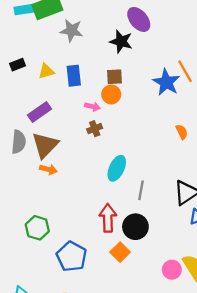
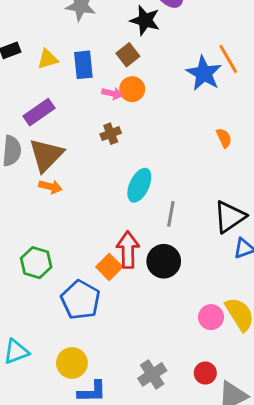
brown square: (115, 77) -> (128, 55), moved, turned -35
pink arrow: (92, 107) -> (112, 93), moved
orange square: (120, 252) -> (109, 267), moved

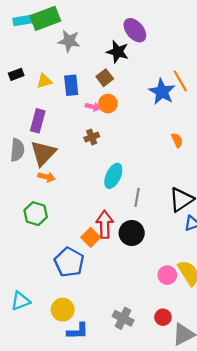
purple rectangle: (39, 112) -> (38, 121), turned -40
green hexagon: (36, 263) -> (36, 214), moved
gray cross: (152, 374) -> (123, 318), turned -30

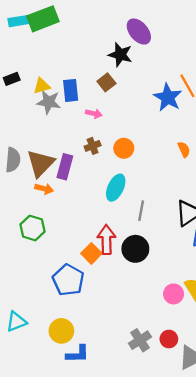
gray star: (69, 41) -> (49, 102), moved
orange circle: (108, 104) -> (124, 148), moved
purple rectangle: (38, 121) -> (65, 167), moved
gray cross: (123, 318) -> (140, 340), moved, turned 30

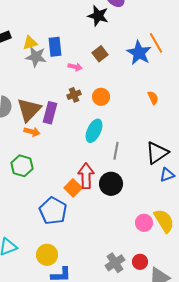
brown square: (106, 82) -> (100, 54), moved

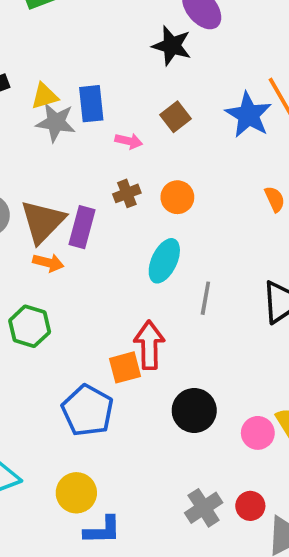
black circle: (111, 184) -> (194, 410), moved
orange square: (73, 188) -> (125, 367), turned 30

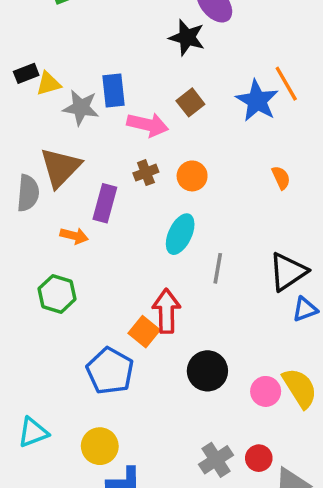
yellow triangle: (45, 96) -> (48, 84), moved
pink arrow: (129, 141) -> (148, 125), size x1.6
brown triangle: (43, 222) -> (60, 167), moved
orange square: (125, 367) -> (144, 332), turned -36

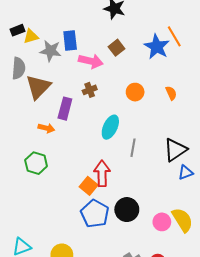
orange circle: (192, 176) -> (135, 92), moved
gray semicircle: (28, 193) -> (19, 68), moved
blue pentagon: (110, 371) -> (95, 214), moved

